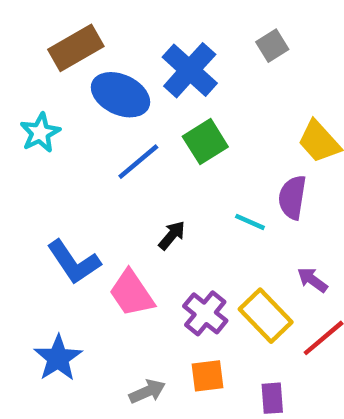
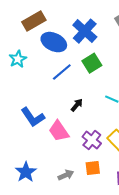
blue star: (58, 358) -> (26, 172), moved

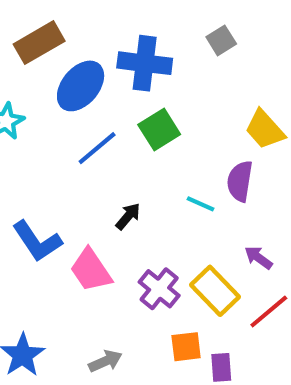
blue cross: (85, 31) -> (145, 63), turned -35
blue ellipse: (54, 42) -> (81, 86), turned -75
orange square: (93, 168) -> (186, 347), moved

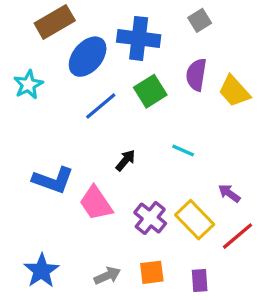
purple semicircle: (240, 181) -> (196, 75), moved
blue L-shape: (37, 241) -> (53, 180), turned -36
orange square: (186, 347) -> (152, 272), moved

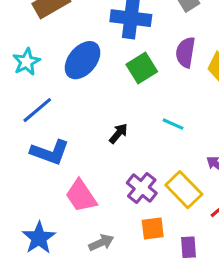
blue ellipse: (88, 57) -> (83, 60), moved
blue line: (101, 106) -> (37, 110), moved
pink trapezoid: (96, 203) -> (81, 196), moved
orange square: (152, 272) -> (153, 229), moved

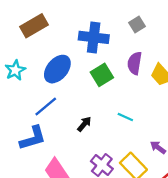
blue line: (37, 110) -> (46, 106), moved
blue L-shape: (50, 152) -> (33, 138), turned -36

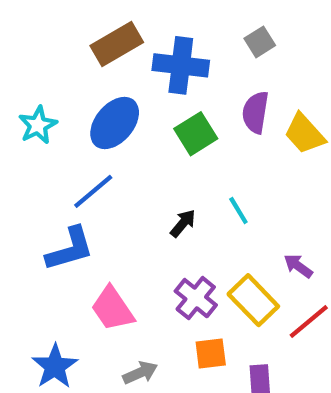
brown rectangle: (34, 26) -> (117, 44), moved
cyan line: (125, 117) -> (238, 211), turned 35
black arrow: (84, 124) -> (183, 223), moved

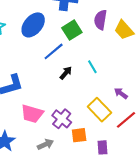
blue line: (93, 191) -> (54, 51), moved
purple cross: (196, 298) -> (62, 119), moved
pink trapezoid: (112, 309) -> (32, 114), turned -40

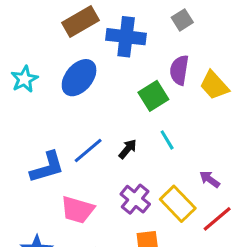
green square: (72, 30) -> (153, 96), moved
blue line: (54, 51) -> (88, 151), moved
purple cross: (62, 119) -> (135, 199), moved

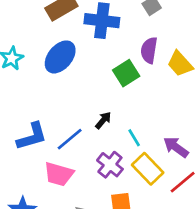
cyan line: (167, 140) -> (134, 138), moved
blue line: (88, 151) -> (70, 139), moved
purple arrow: (210, 179) -> (176, 147), size x1.4

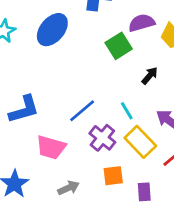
purple semicircle: (149, 50) -> (142, 23), turned 65
black arrow: (103, 120) -> (150, 76), moved
blue line: (70, 139) -> (82, 111), moved

